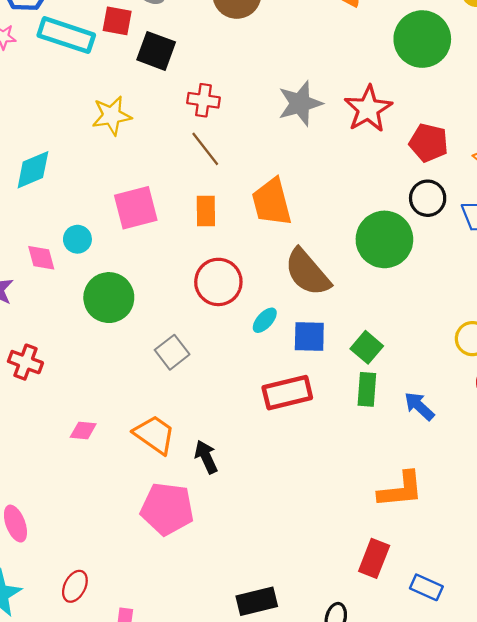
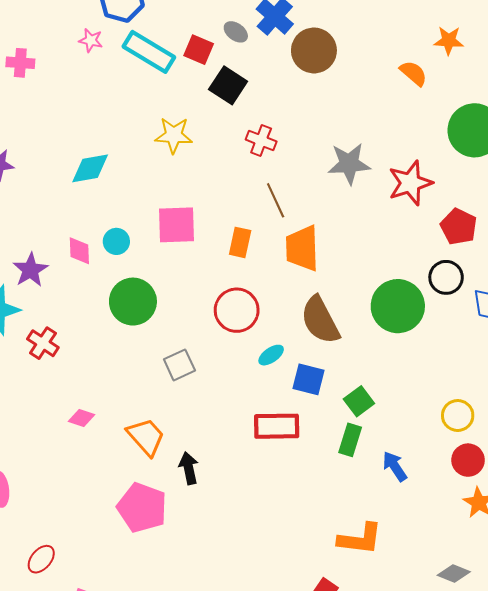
brown line: (205, 149) -> (276, 200), moved

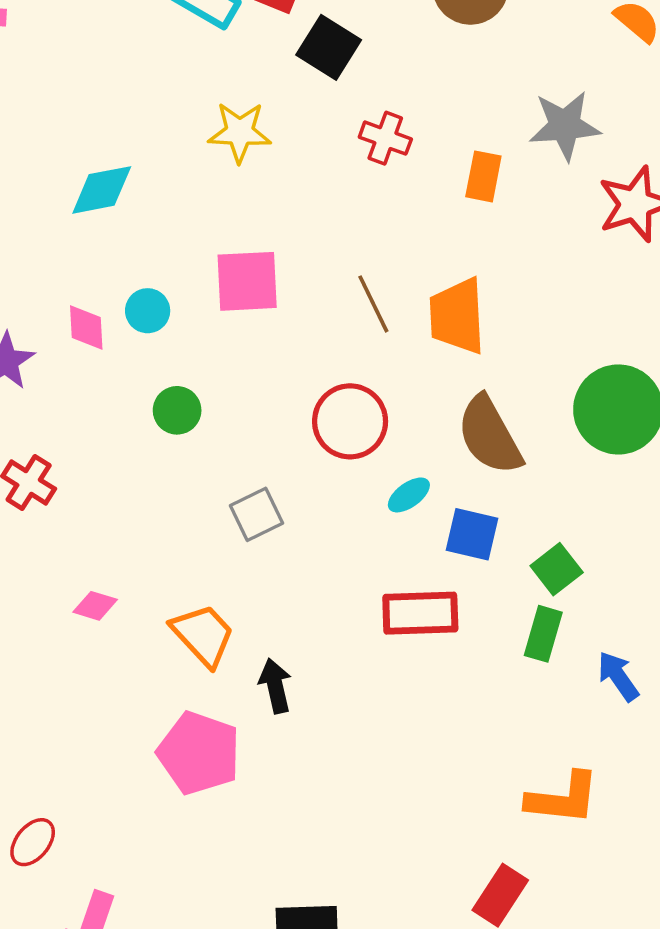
gray star: (349, 164) -> (565, 126), moved
brown line: (276, 200) -> (373, 304), moved
orange rectangle: (240, 242) -> (483, 176), moved
green circle: (133, 302) -> (177, 410), size x0.6

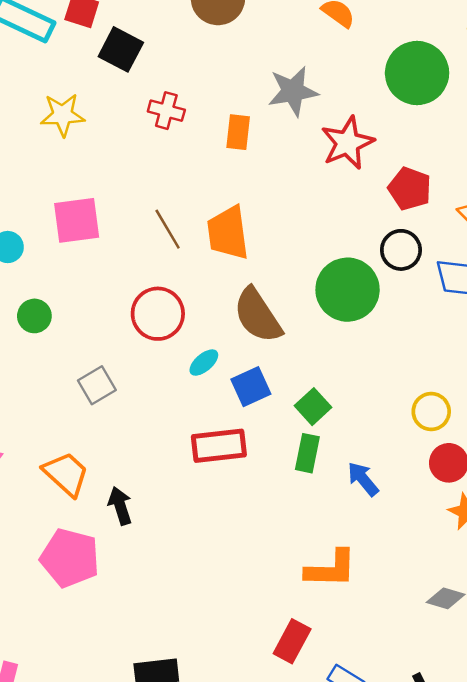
blue square: (472, 534) -> (251, 387), turned -33

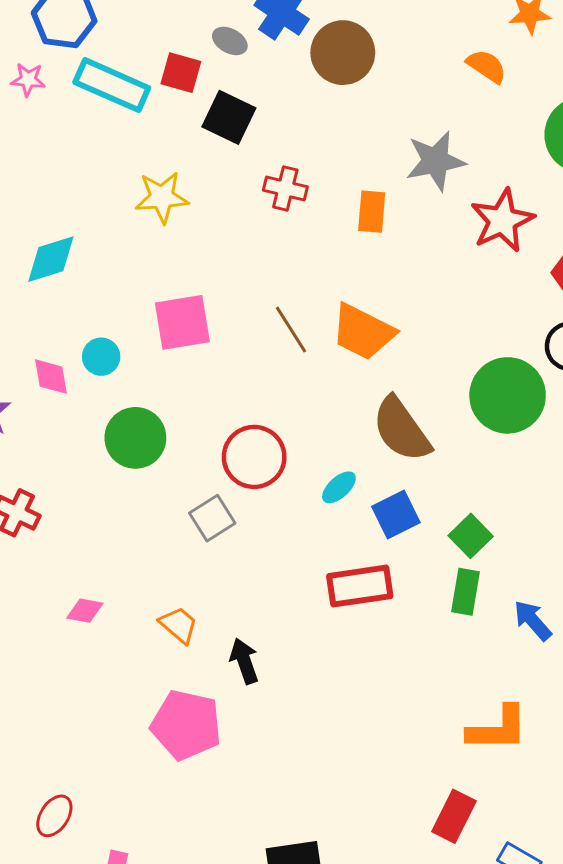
orange trapezoid: (228, 233) -> (363, 332), turned -54
red circle: (158, 314) -> (254, 457), moved
green circle: (34, 316) -> (135, 438), size x1.5
orange trapezoid: (66, 474) -> (179, 625), size x0.7

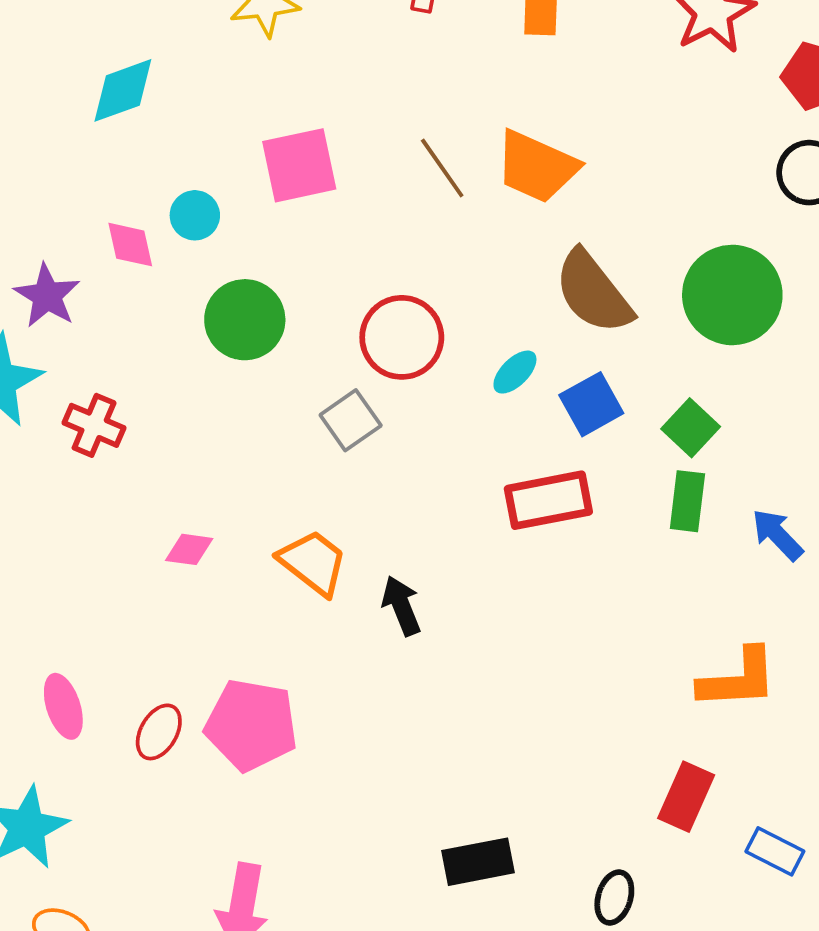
green circle: (508, 395) -> (732, 295), moved
orange trapezoid: (179, 625) -> (313, 562), size x1.4
pink pentagon: (186, 725) -> (251, 725), moved
red ellipse: (54, 816) -> (159, 732), moved

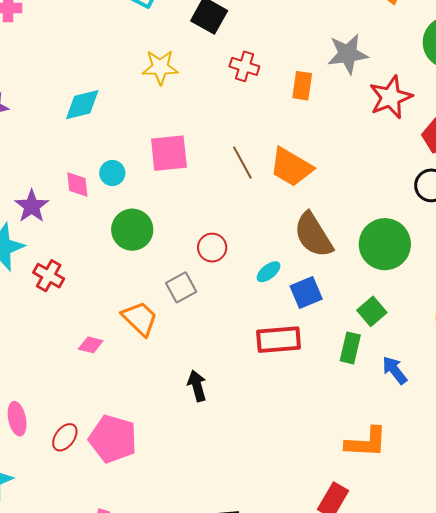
red circle: (402, 337) -> (212, 248), size x0.7
green square: (691, 428) -> (372, 311), moved
orange trapezoid: (313, 562) -> (140, 318), moved

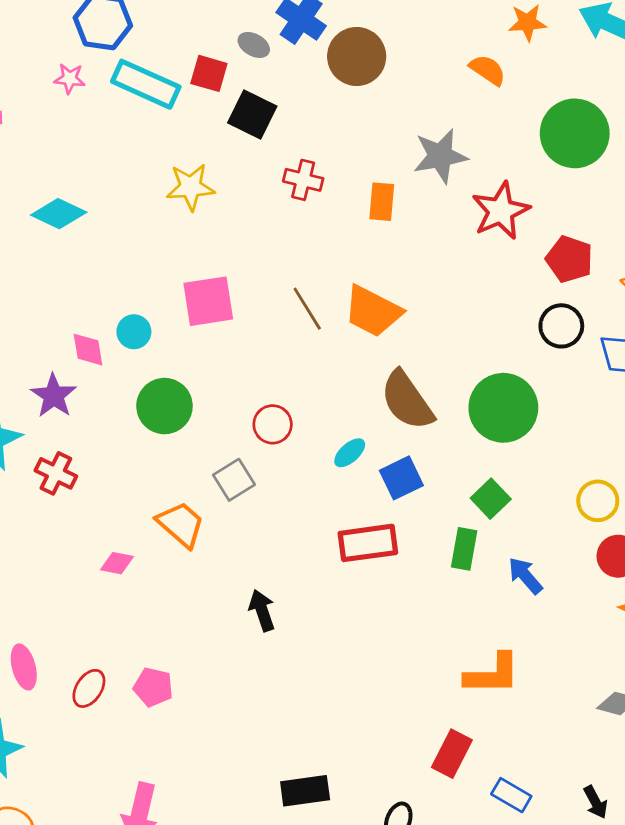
cyan diamond: (82, 105) -> (59, 214), moved, turned 42
purple star: (32, 206) -> (54, 396), moved
pink pentagon: (113, 439) -> (153, 687), size x0.6

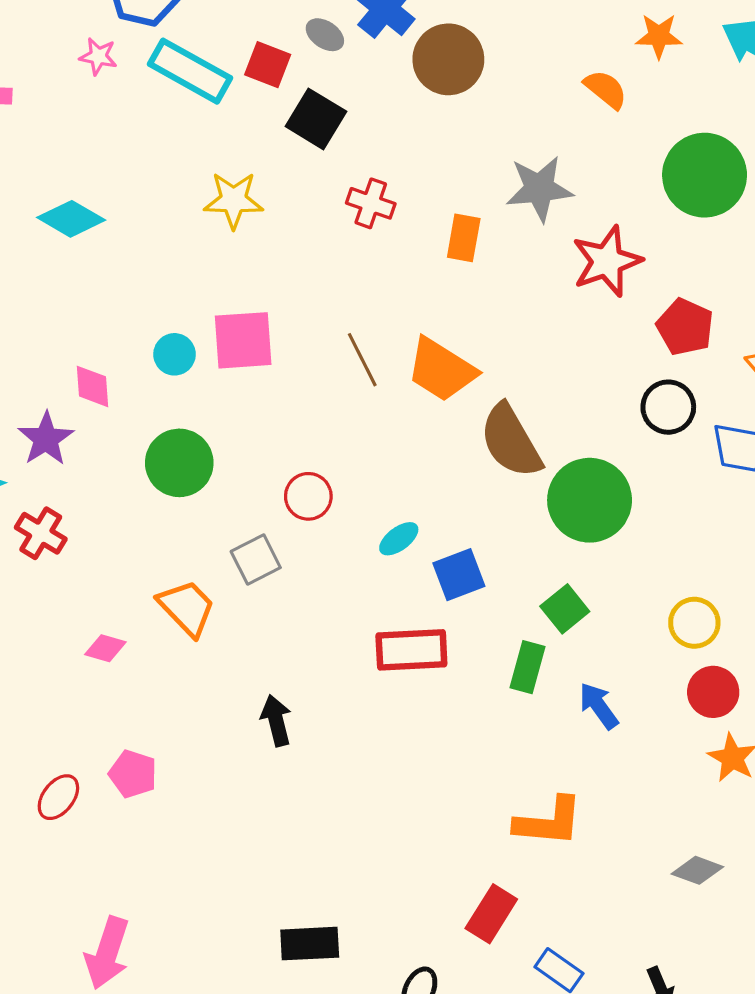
cyan circle: (134, 332) -> (174, 354), moved
brown semicircle: (407, 400) -> (511, 441), moved
pink pentagon: (153, 687) -> (133, 774), moved

